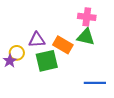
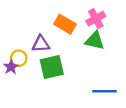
pink cross: (87, 17) -> (96, 19), turned -36
orange rectangle: (63, 45) -> (65, 24), moved

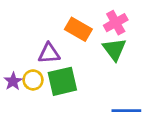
green triangle: (95, 41) -> (114, 49), turned 40
yellow circle: (19, 58) -> (33, 80), moved

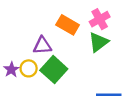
green triangle: (114, 49) -> (98, 42), turned 30
green square: (62, 81) -> (54, 70), turned -35

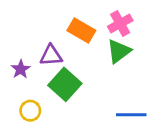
yellow circle: (29, 68) -> (30, 111), moved
purple star: (11, 70) -> (21, 69), moved

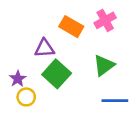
green triangle: (119, 51) -> (104, 65), moved
purple star: (21, 69) -> (18, 79), moved

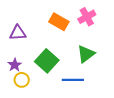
purple triangle: (44, 48) -> (18, 33), moved
blue line: (115, 101) -> (73, 80), moved

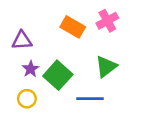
purple star: (15, 65) -> (31, 69), moved

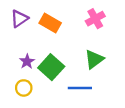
orange rectangle: (73, 27) -> (50, 23), moved
purple triangle: (22, 41) -> (19, 19), moved, turned -30

